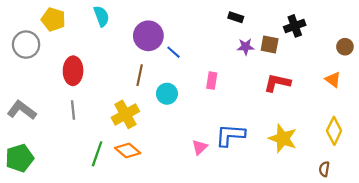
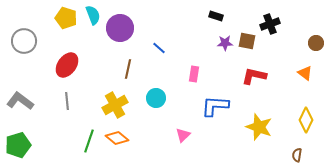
yellow pentagon: (53, 19) -> (66, 18), moved
purple circle: (148, 36) -> (120, 28), moved
red ellipse: (73, 71) -> (67, 65), turned 35
cyan circle: (167, 94) -> (156, 98), moved
blue L-shape: (230, 135) -> (215, 106), moved

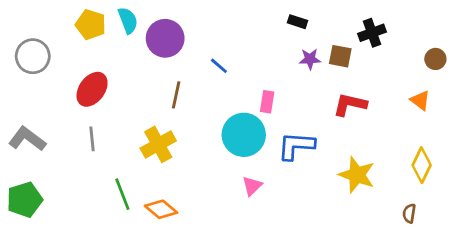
cyan circle: (156, 98) -> (244, 135), moved, size x1.6
orange diamond: (117, 138) -> (161, 209), moved
green line: (89, 141) -> (122, 194), turned -40

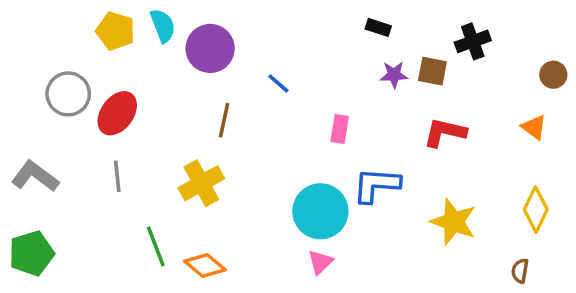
gray circle: (33, 56) -> (68, 94), moved
cyan circle: (244, 135) -> (320, 211), moved
pink triangle: (252, 186) -> (320, 262), moved

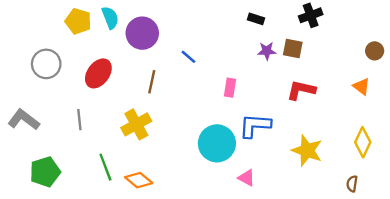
black cross: (473, 41) -> (311, 15), moved
red ellipse: (117, 113) -> (98, 73), moved
green pentagon: (31, 253) -> (45, 172), moved
pink triangle: (320, 262) -> (247, 178), moved, turned -48

